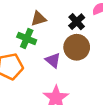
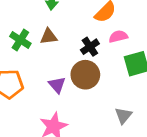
green cross: (27, 39) -> (20, 40), moved

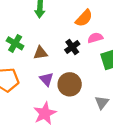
brown triangle: (49, 37) -> (41, 53), moved
brown circle: (85, 75) -> (70, 84), moved

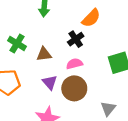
pink semicircle: (95, 38) -> (74, 64), moved
black cross: (72, 47) -> (76, 39), moved

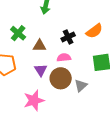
orange semicircle: (91, 18) -> (94, 31), moved
gray triangle: (108, 109) -> (81, 86), moved

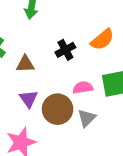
pink semicircle: (64, 58) -> (83, 88), moved

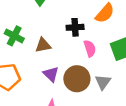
black cross: (65, 50) -> (75, 27), turned 35
pink semicircle: (83, 88) -> (90, 48), moved, turned 91

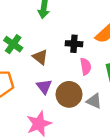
brown triangle: (43, 45) -> (40, 57), turned 42
gray triangle: (103, 82) -> (94, 101), turned -49

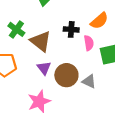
brown triangle: (40, 57) -> (41, 41), size x1.5
pink semicircle: (86, 66) -> (89, 43), moved

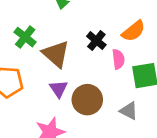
black cross: (71, 29) -> (96, 41), turned 32
gray triangle: (89, 81) -> (129, 111), moved

